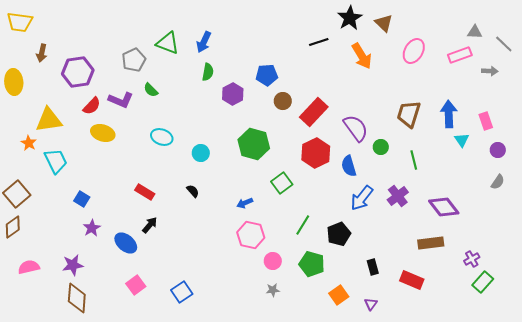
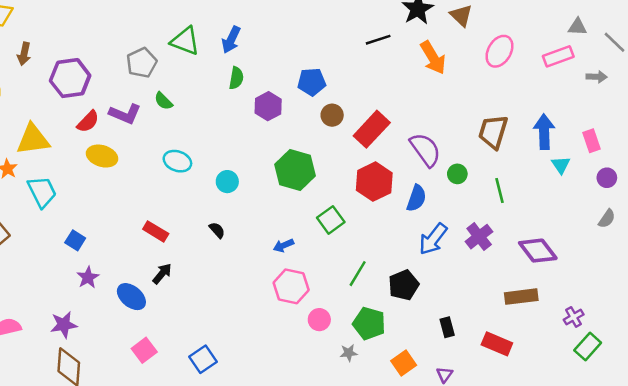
blue semicircle: (349, 166) -> (416, 198), turned -145
gray star: (273, 290) -> (349, 353), moved

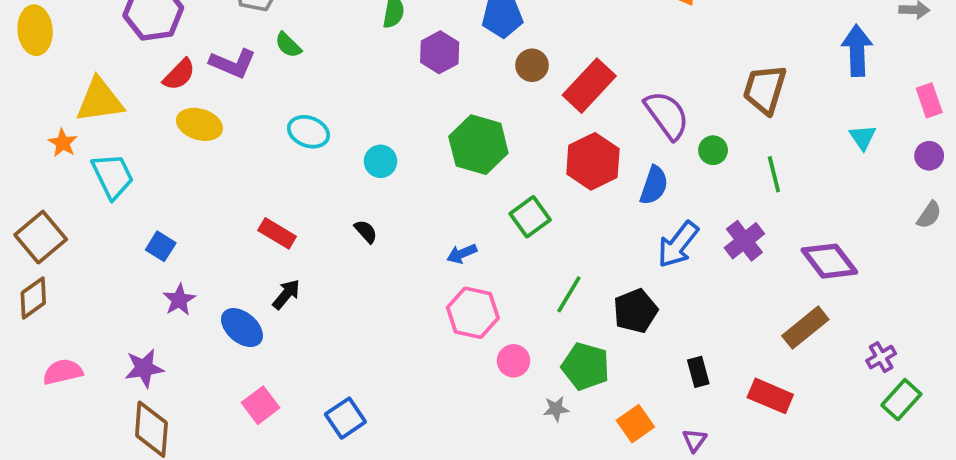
blue arrow: (544, 132) -> (857, 50), moved
pink rectangle: (592, 141) -> (929, 100), moved
brown rectangle: (521, 297) -> (805, 328), turned -32

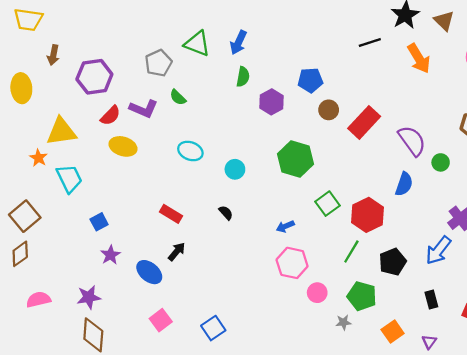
red hexagon: (593, 161) -> (367, 215), moved
blue arrow: (678, 244) -> (438, 250), moved
blue square: (161, 246) -> (99, 222), turned 30

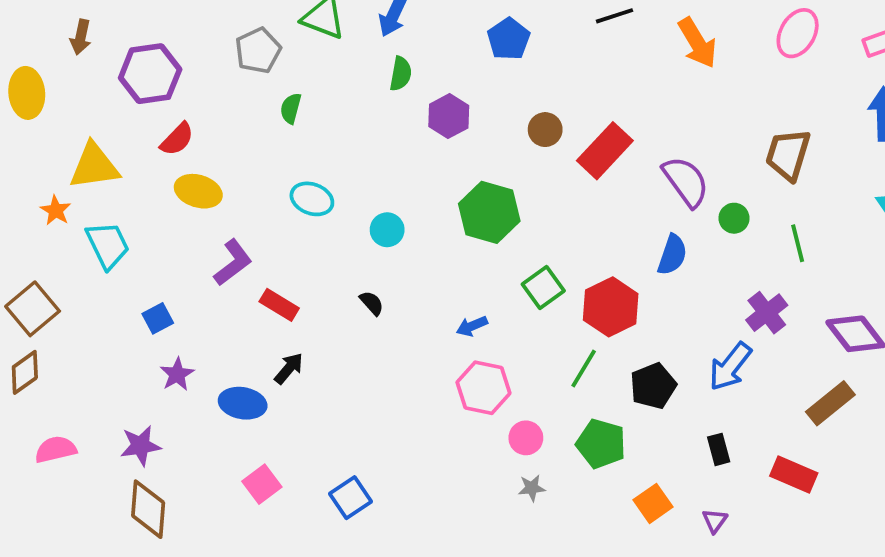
blue pentagon: (310, 80) -> (509, 39), moved, turned -30
green semicircle: (178, 97) -> (291, 108), turned 60
purple L-shape: (144, 109) -> (233, 263), moved, turned -60
blue ellipse: (149, 272) -> (243, 403), turned -30
gray star: (343, 322) -> (532, 488), moved

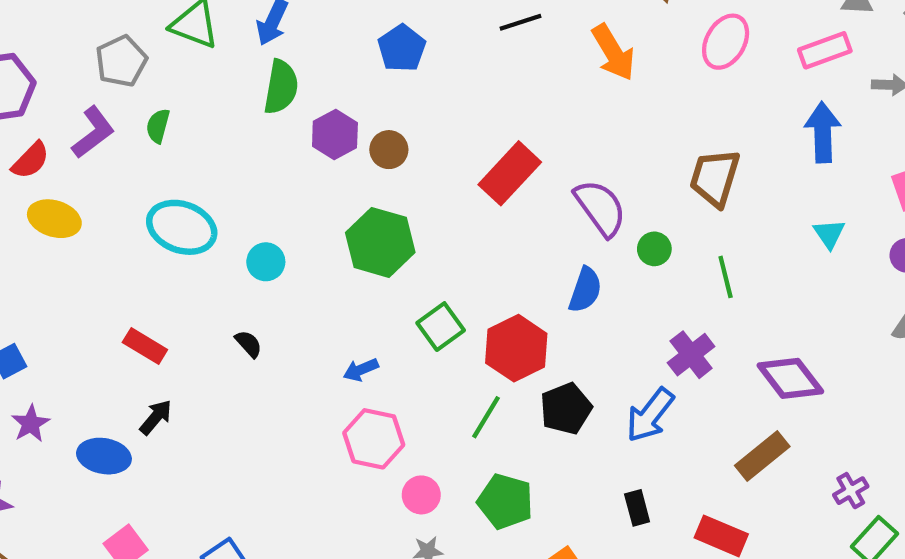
green semicircle: (401, 74) -> (281, 87), size x1.4
brown circle: (545, 130) -> (389, 150), moved
cyan ellipse: (312, 199) -> (182, 227), size x1.4
purple L-shape: (233, 263) -> (93, 132), moved
black pentagon: (653, 386) -> (566, 409), moved

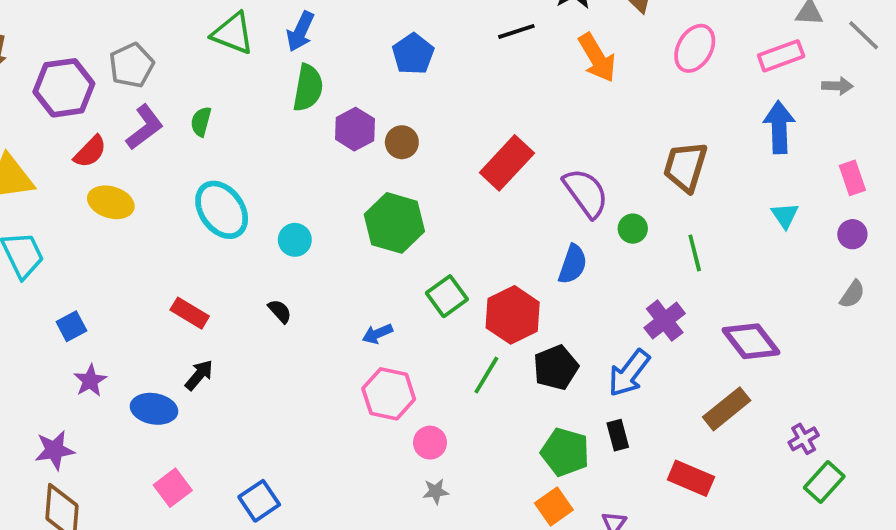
gray pentagon: (121, 61) -> (131, 65), moved
cyan ellipse: (182, 227) -> (222, 210), turned 34
green pentagon: (505, 501) -> (565, 452), moved
black rectangle: (637, 508) -> (618, 435), moved

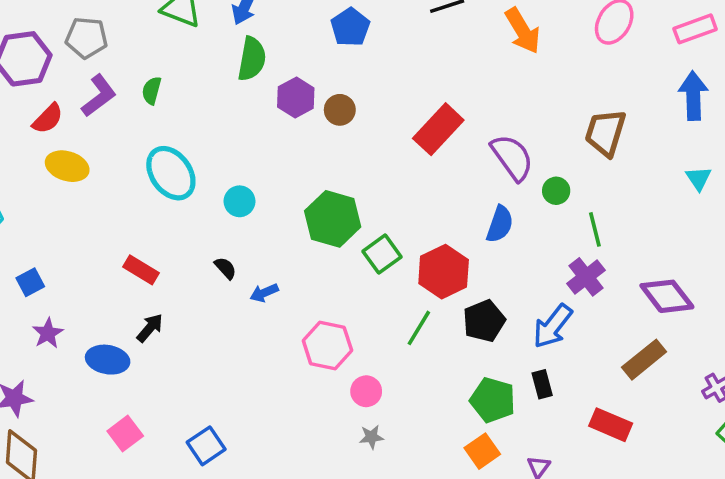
gray pentagon: (131, 65) -> (86, 38), turned 30
green hexagon: (394, 223) -> (333, 219), moved
green line: (695, 253) -> (595, 229), moved
blue arrow: (377, 334) -> (264, 293), moved

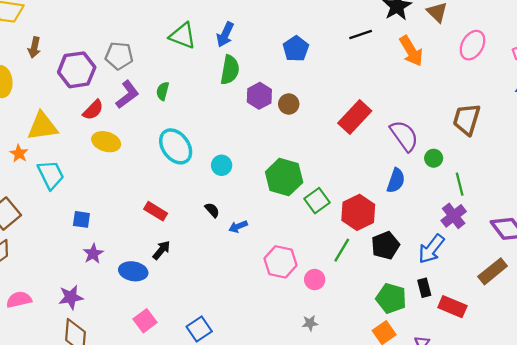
blue square: (30, 282) -> (81, 219), turned 36
pink circle: (366, 391) -> (315, 280), moved
red rectangle: (611, 425) -> (452, 307), moved

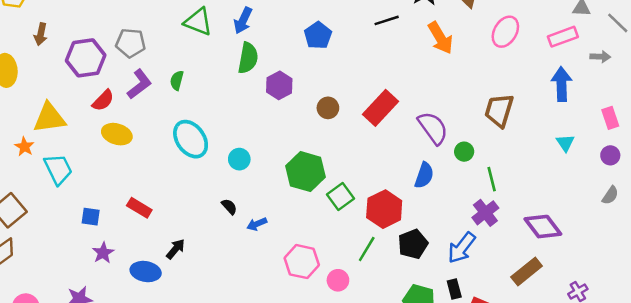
brown circle: (289, 104) -> (328, 108), moved
red rectangle: (156, 211) -> (139, 208), moved

